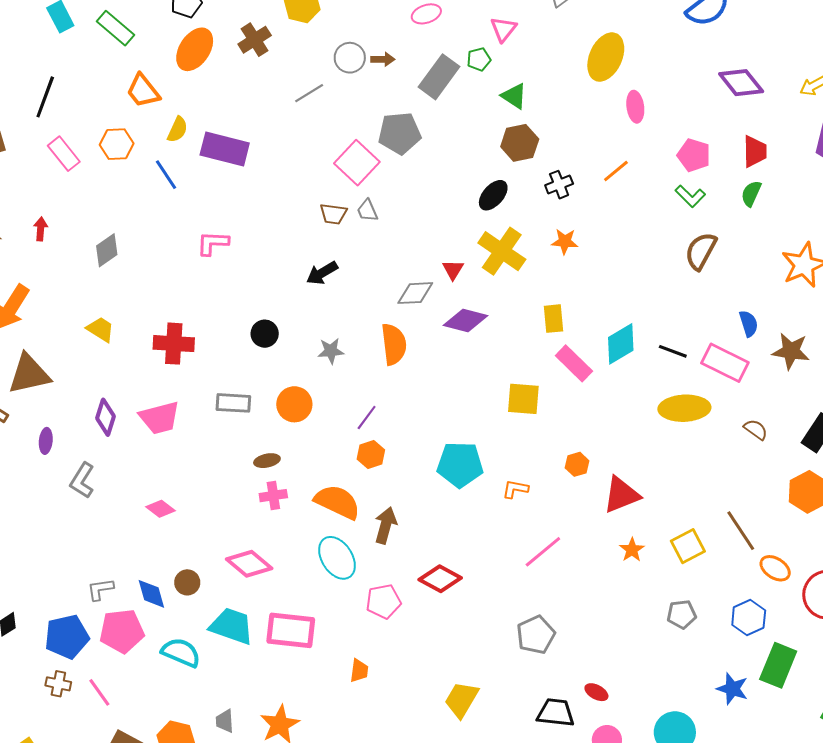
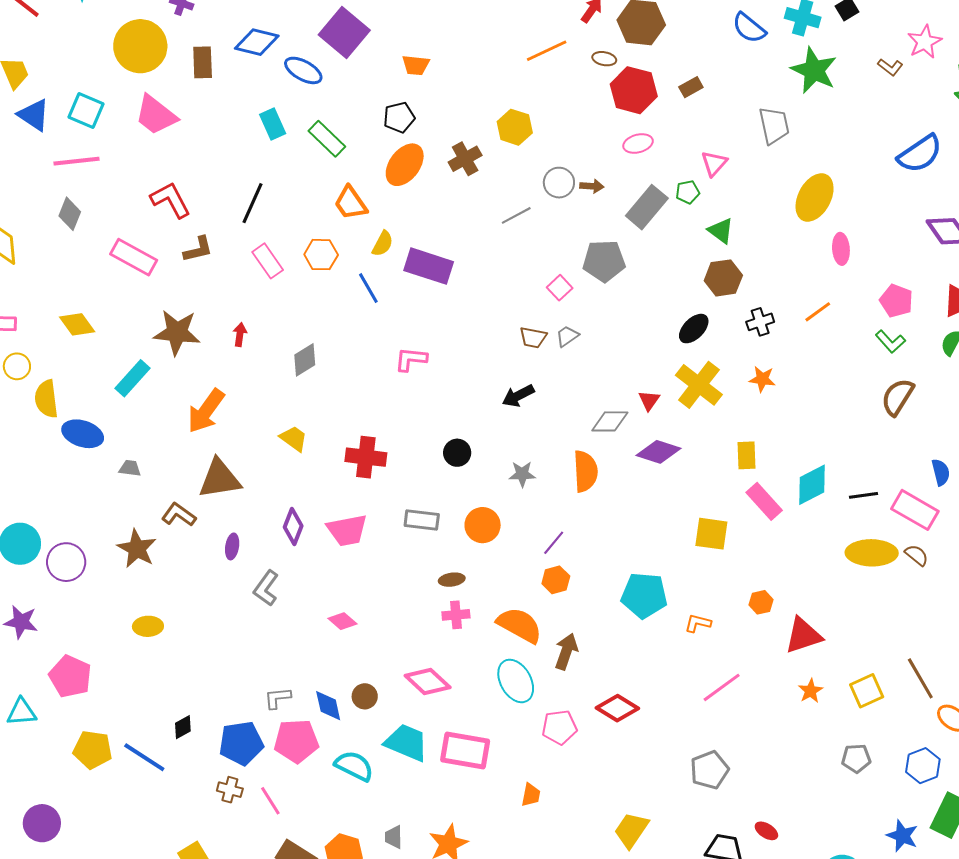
pink square: (357, 163) -> (560, 288), size x0.6
gray trapezoid: (367, 211) -> (567, 336), turned 75
black line: (673, 351) -> (864, 495), turned -32
brown semicircle: (756, 429) -> (917, 555), moved

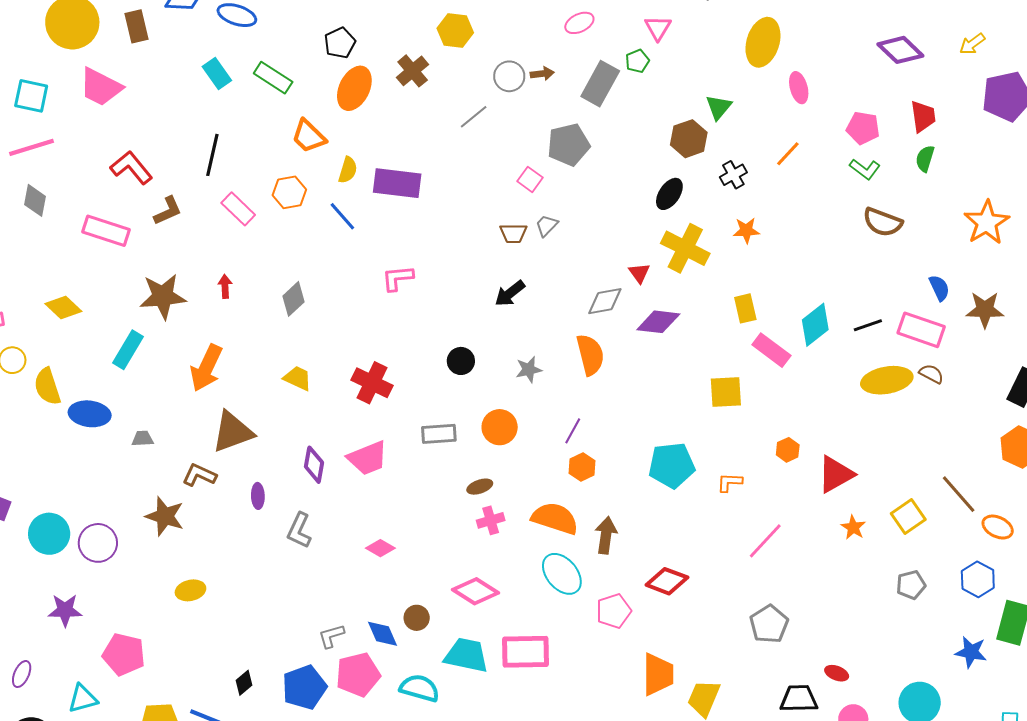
green triangle: (721, 231) -> (719, 107), moved, turned 44
brown semicircle: (898, 397) -> (883, 222), turned -90
red cross: (366, 457) -> (372, 383), turned 30
orange trapezoid: (531, 795) -> (658, 674), moved, size x1.8

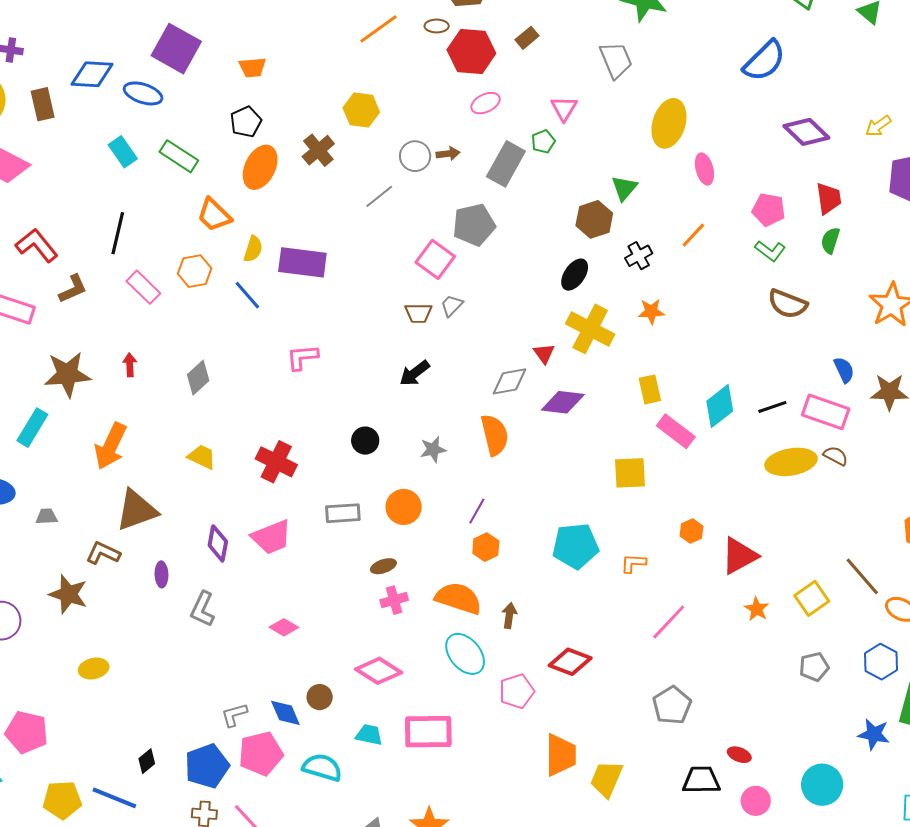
pink square: (530, 179) -> (435, 259), size x1.5
brown arrow: (606, 535) -> (509, 616), size x0.7
cyan trapezoid: (466, 655) -> (369, 735), size x0.6

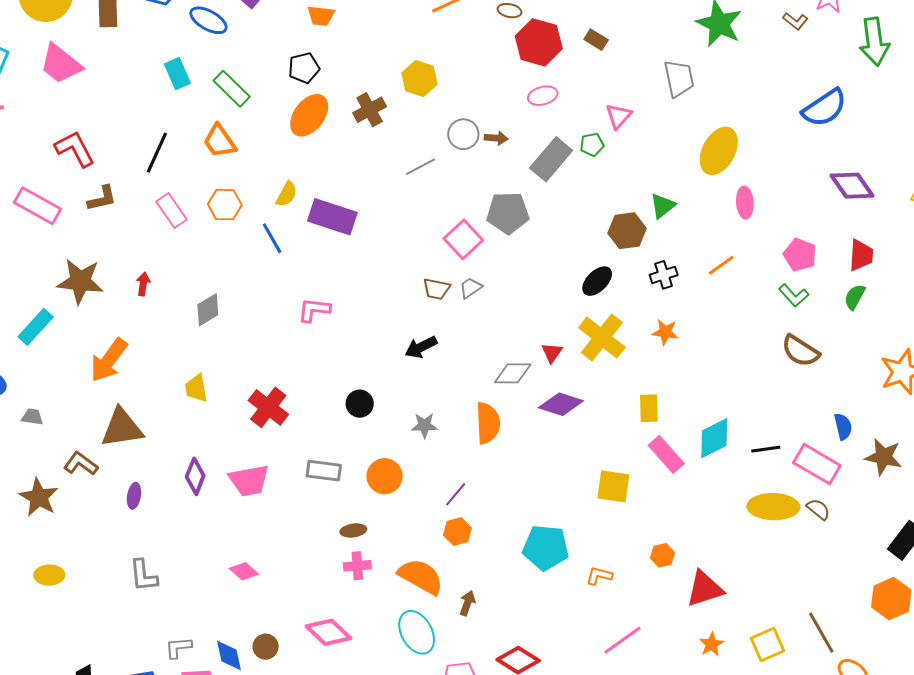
brown rectangle: (527, 38) -> (596, 40), turned 60
orange trapezoid: (214, 215) -> (220, 141), moved
yellow trapezoid: (202, 457) -> (196, 388), turned -136
gray L-shape: (203, 609) -> (143, 575), moved, turned -42

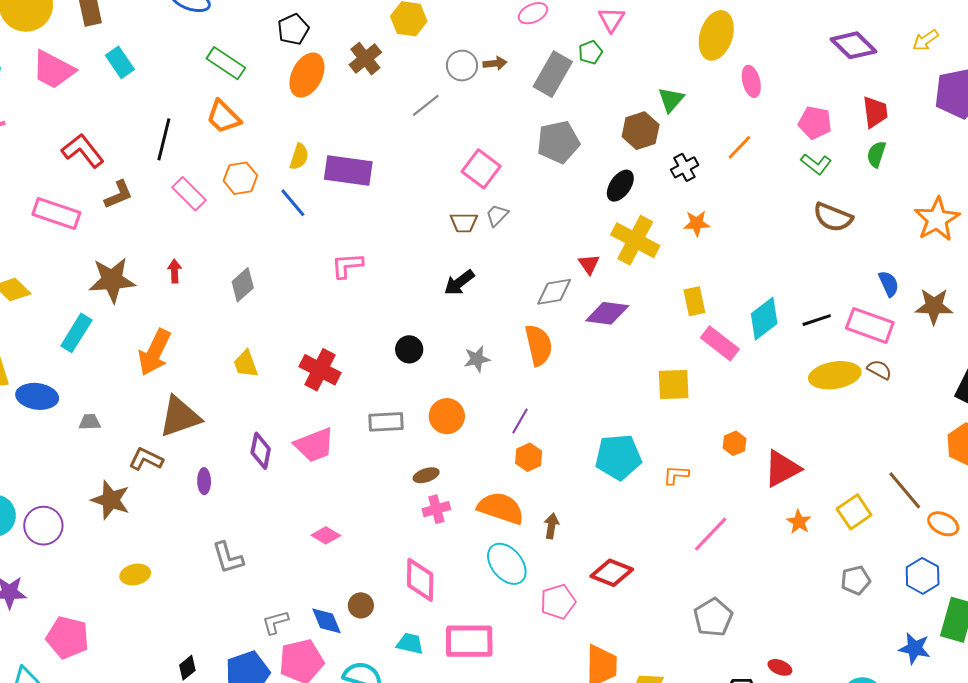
cyan rectangle: (177, 74) -> (120, 62), moved
gray pentagon: (508, 213) -> (558, 142), moved
pink diamond: (328, 632) -> (420, 580), turned 57

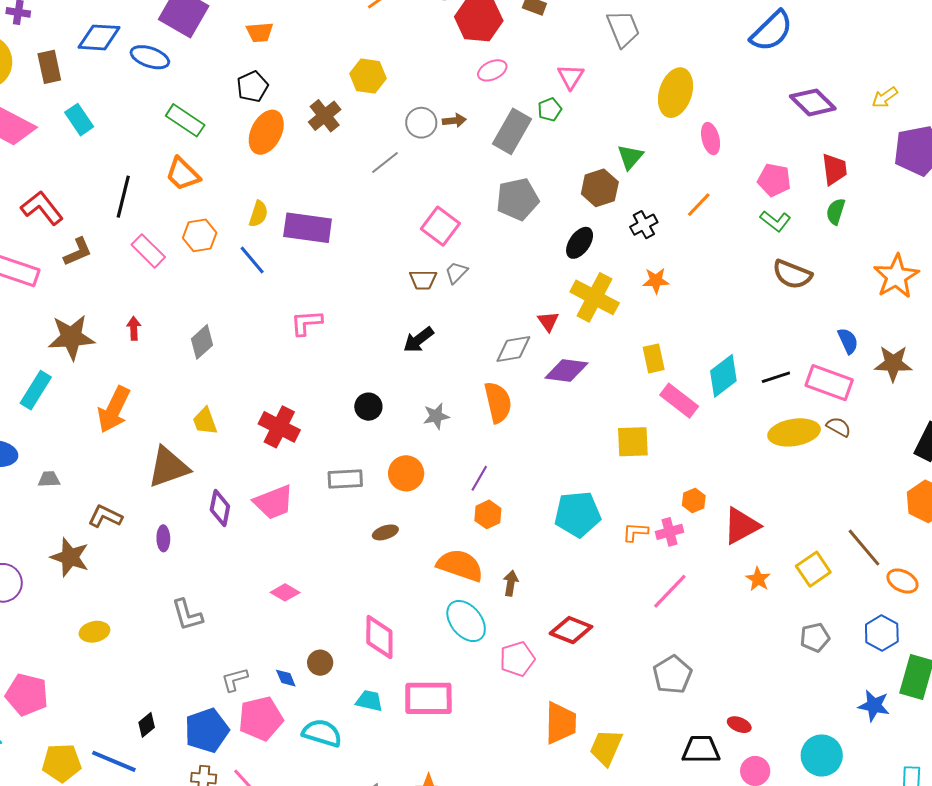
brown triangle: (180, 417) -> (168, 467), moved
pink cross: (436, 509) -> (669, 532), moved
blue diamond: (327, 621) -> (286, 678), size x0.7

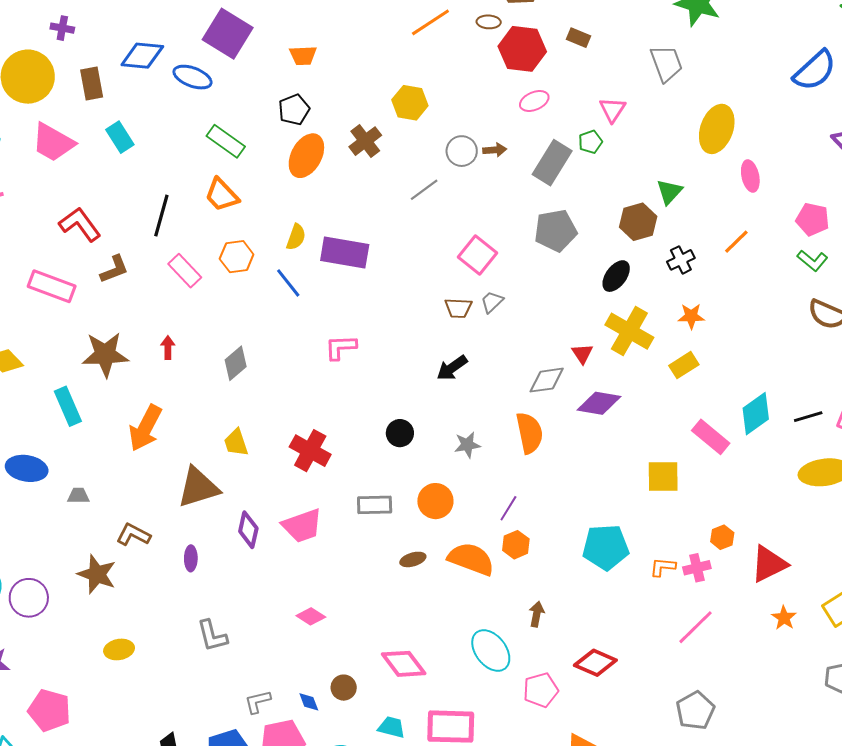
yellow rectangle: (654, 358) -> (684, 365), moved, turned 68
cyan rectangle: (36, 390) -> (68, 406), turned -57
orange semicircle: (460, 565) -> (471, 559), moved
pink diamond: (379, 637) -> (404, 664), turned -39

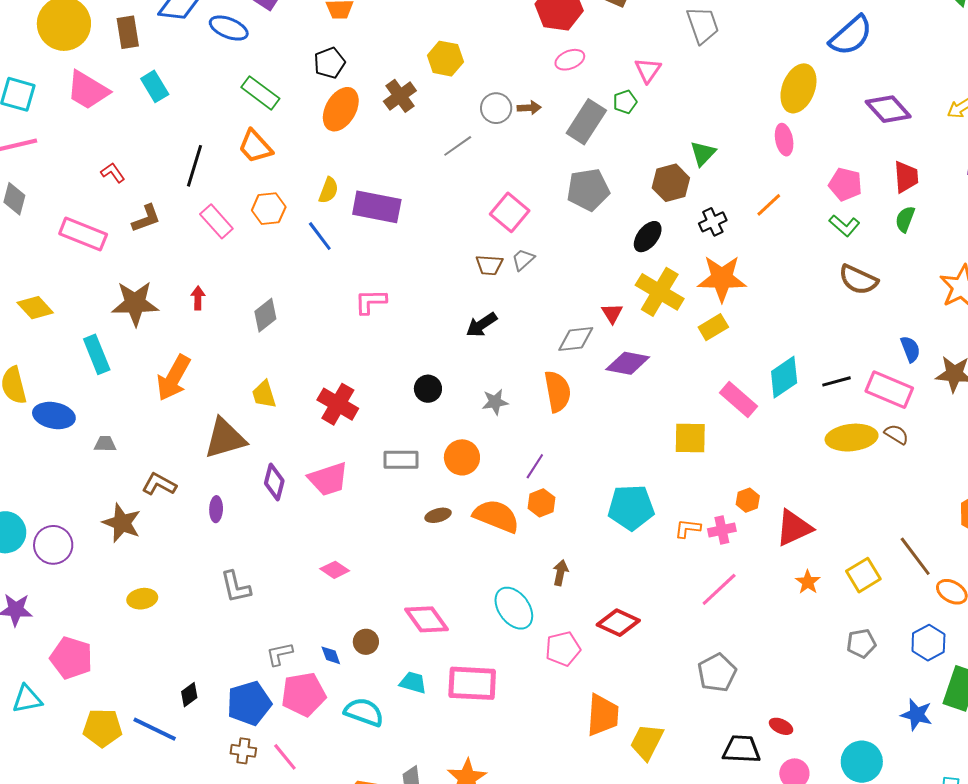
yellow ellipse: (717, 129) -> (798, 88), moved
red L-shape: (80, 224) -> (113, 173), size x0.6
orange star: (691, 316) -> (722, 278), size x1.8

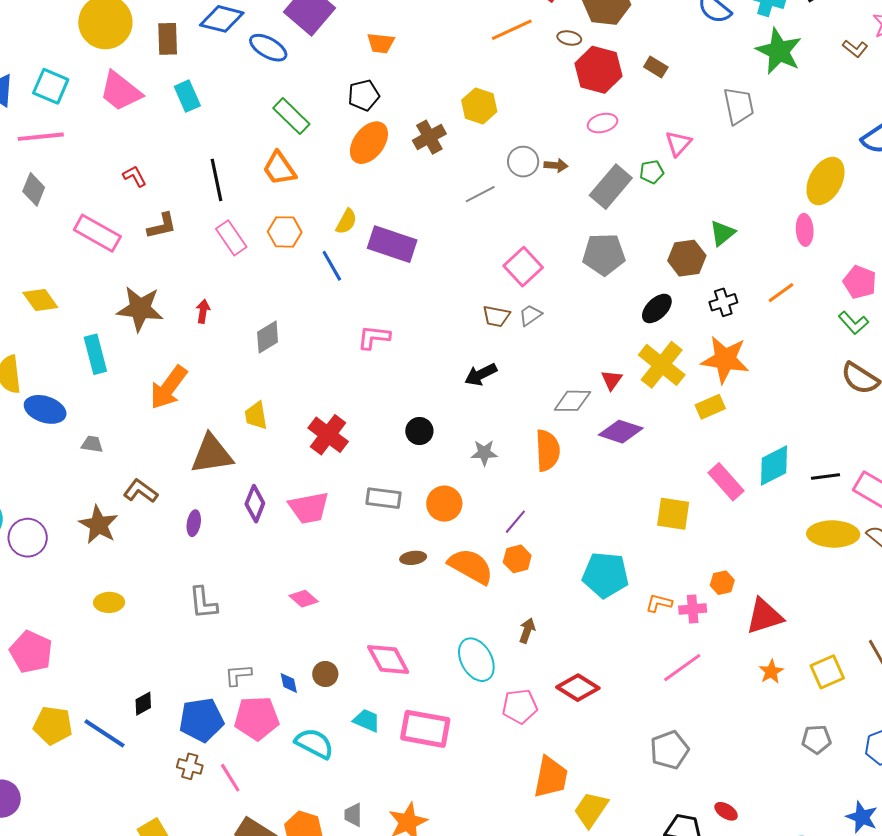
black line: (194, 166) -> (217, 180), turned -36

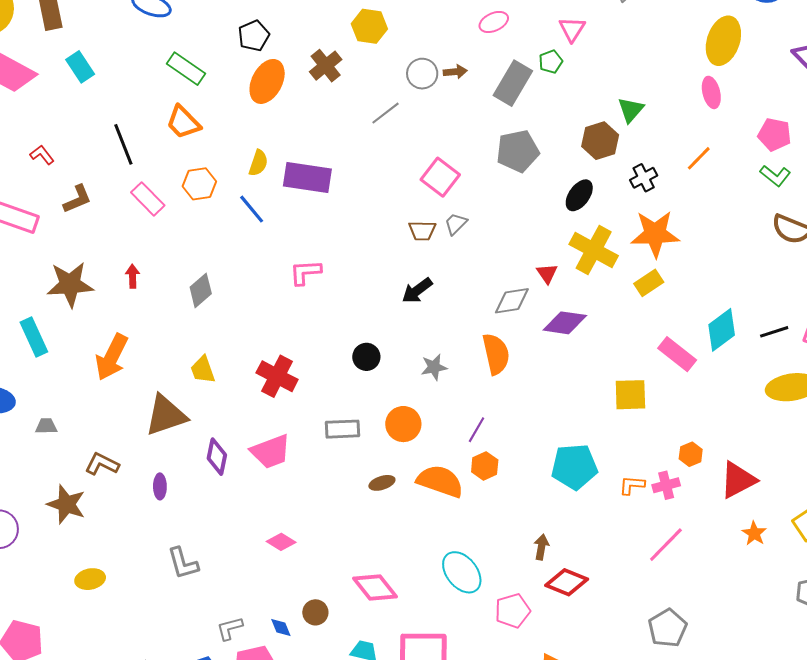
brown arrow: (527, 631) -> (541, 547), moved

